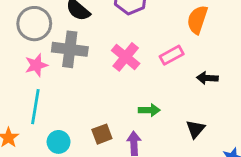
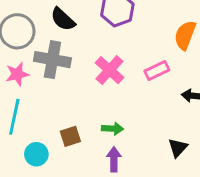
green arrow: (149, 110) -> (113, 129), moved
brown square: (102, 134) -> (70, 136), moved

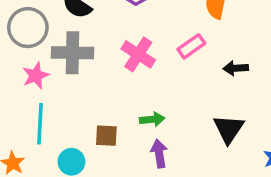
brown square: (70, 136) -> (106, 136), turned 30
black triangle: (178, 148) -> (229, 129), size x1.4

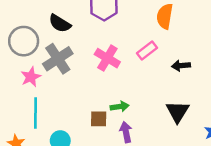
gray cross: (72, 53) -> (58, 59), turned -32
brown square: (106, 136) -> (99, 119), moved

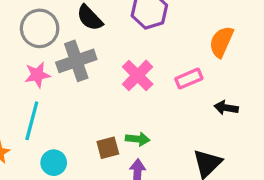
brown square: (99, 119) -> (108, 148), turned -30

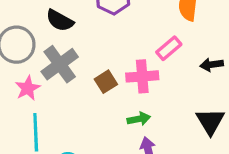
pink cross: (138, 75) -> (142, 76), moved, turned -32
brown square: (108, 148) -> (106, 82), moved

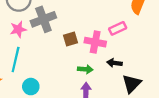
black arrow: (212, 65) -> (114, 63), moved

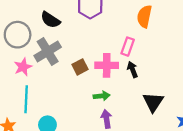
pink rectangle: (118, 28) -> (128, 47), turned -35
black arrow: (114, 63) -> (133, 70), moved, turned 72

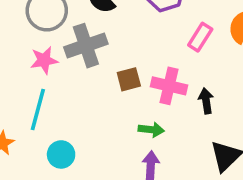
pink rectangle: (128, 47) -> (200, 37), moved

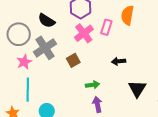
pink cross: (169, 86) -> (84, 33), moved, turned -36
black arrow: (206, 101) -> (119, 61), turned -72

